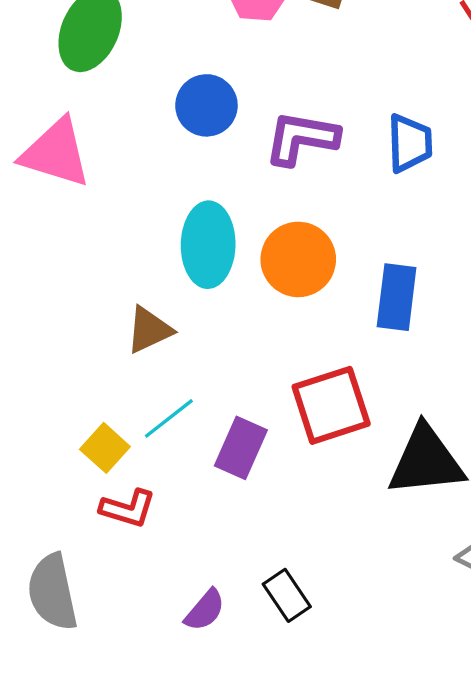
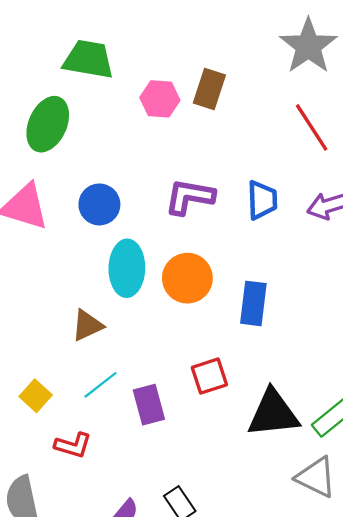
blue circle: (206, 105) -> (99, 204), moved
red square: (331, 405) -> (209, 376), size x0.7
yellow square: (105, 448) -> (36, 396), moved
purple rectangle: (241, 448) -> (149, 405), turned -39

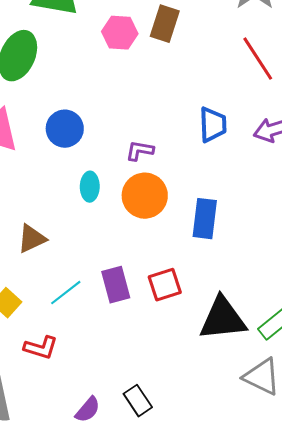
purple L-shape: (190, 197) -> (140, 151), moved, size x0.6
cyan ellipse: (127, 268) -> (90, 187), size x0.6
brown triangle: (87, 325) -> (32, 239), moved
purple rectangle: (149, 405) -> (116, 285), moved

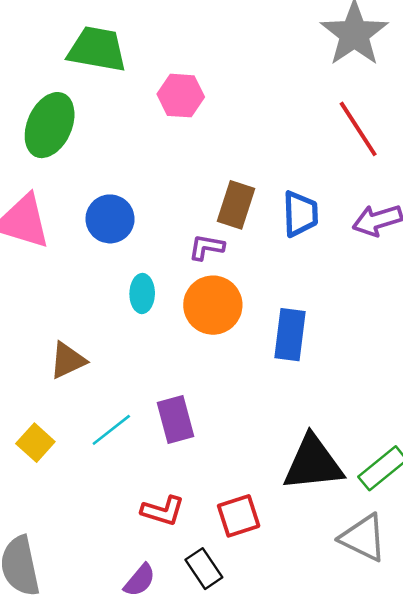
brown rectangle: (165, 24) -> (236, 205), moved
red square: (165, 285) -> (239, 516), moved
red L-shape: (41, 348) -> (163, 511), moved

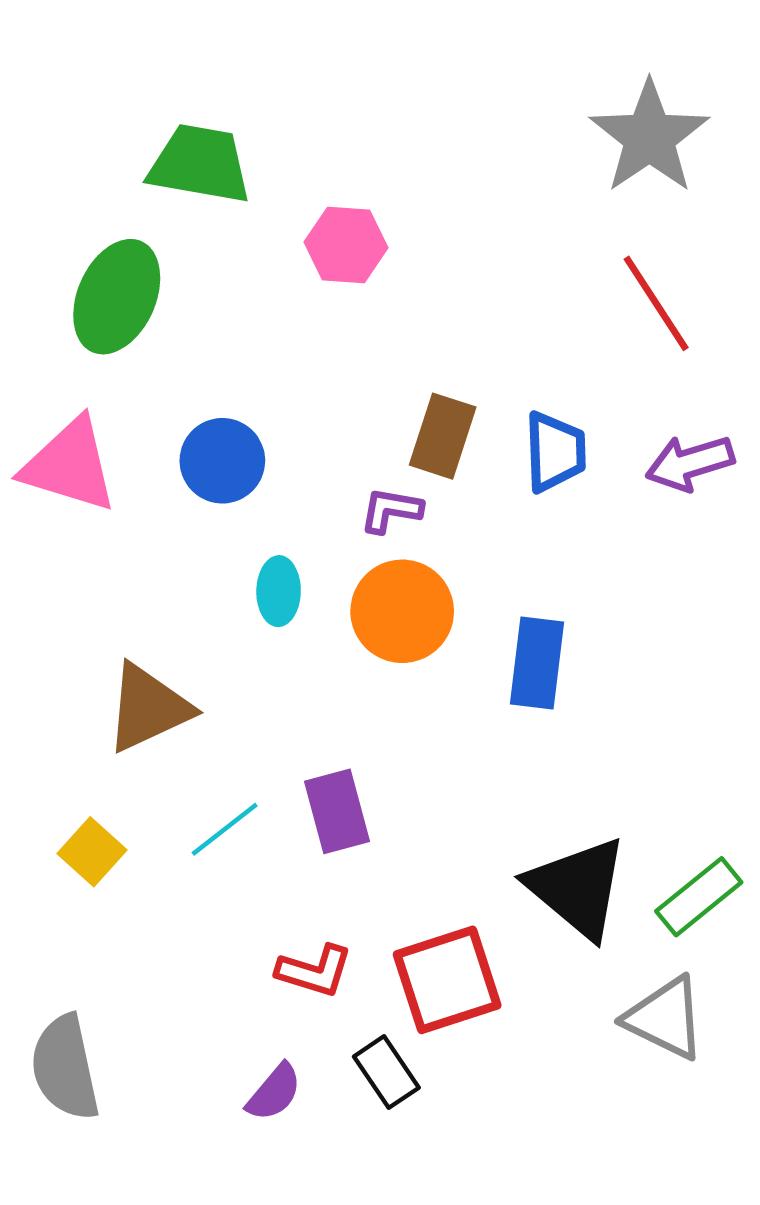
brown triangle: (68, 360) -> (148, 708), size x1.4
black triangle: (313, 463) -> (577, 888), turned 46
red square: (239, 516) -> (447, 980), size x1.4

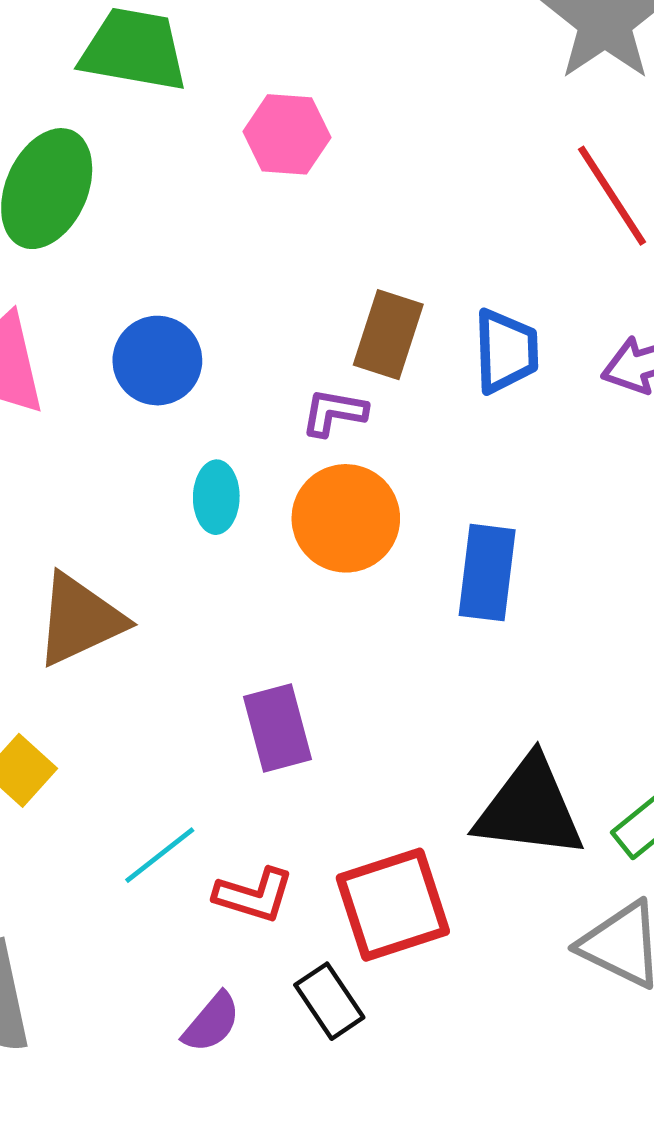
cyan line: (225, 829) -> (160, 855), moved
black triangle: (577, 888) -> (530, 808), turned -33

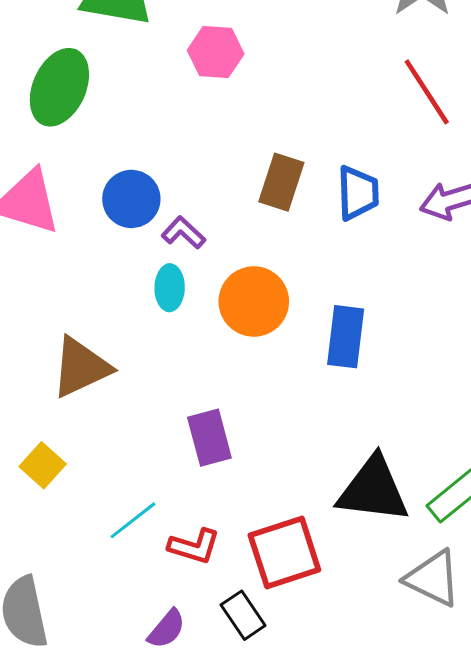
purple L-shape: (334, 412) -> (183, 233), moved, turned 33

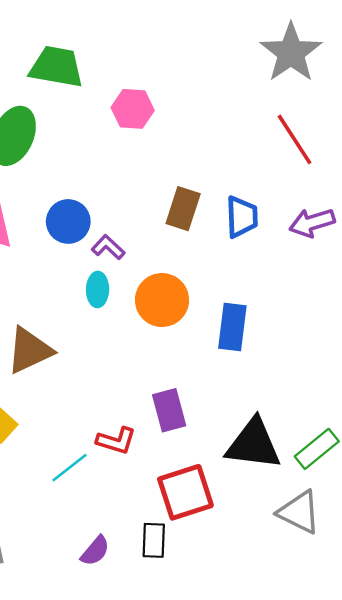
purple rectangle: (209, 438) -> (169, 410), moved
red L-shape: (194, 546) -> (116, 441), moved
black rectangle: (243, 615) -> (154, 540), turned 36

